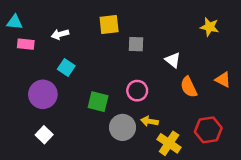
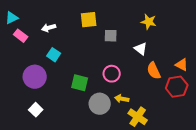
cyan triangle: (15, 22) -> (12, 18), turned -32
yellow star: (209, 27) -> (149, 22), moved
pink rectangle: (26, 44) -> (21, 36), turned 32
red hexagon: (208, 130) -> (177, 87), moved

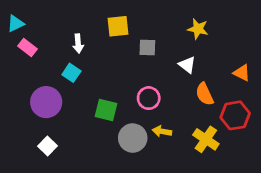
white arrow: (49, 28) -> (78, 44), moved, turned -80
orange triangle: (182, 65) -> (242, 73), moved
yellow cross: (138, 117) -> (206, 139), moved

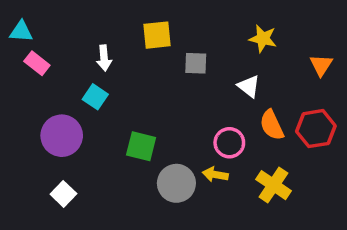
cyan triangle: (16, 24) -> (21, 32), turned 30
orange triangle: (242, 73) -> (321, 65), moved, turned 36
pink circle: (149, 98) -> (229, 143), moved
red hexagon: (235, 115) -> (316, 129), moved

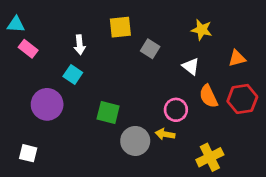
gray square: (196, 63) -> (150, 49), turned 30
orange triangle: (321, 65) -> (237, 58), moved, turned 42
yellow cross: (273, 185) -> (210, 157), moved, turned 30
white square: (63, 194) -> (28, 153), moved, turned -30

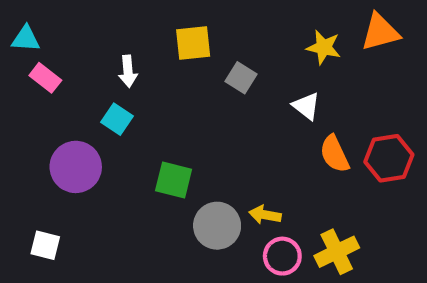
orange triangle: (237, 58) -> (380, 32), moved, size x1.4
pink circle: (176, 110) -> (282, 256), moved

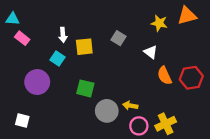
yellow square: (193, 43) -> (84, 47), moved

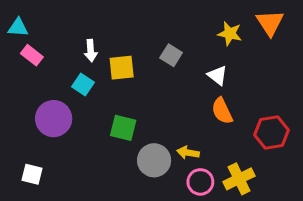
orange triangle: (187, 16) -> (270, 23), turned -48
orange semicircle: (165, 76) -> (222, 111), moved
red hexagon: (191, 78) -> (271, 132), moved

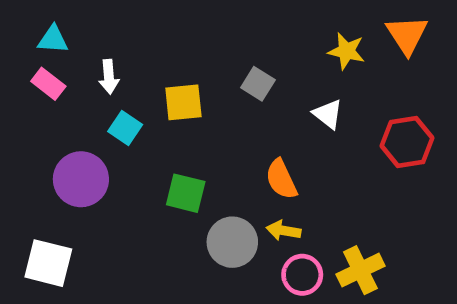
cyan triangle: (18, 27) -> (53, 39), moved
white arrow: (91, 51) -> (109, 77), moved
orange semicircle: (222, 111) -> (281, 179), moved
red hexagon: (271, 132) -> (407, 142), moved
white square: (32, 174) -> (48, 263), size x1.5

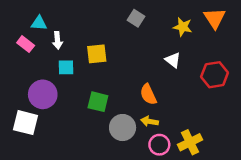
cyan triangle: (53, 39) -> (39, 23), moved
gray square: (258, 84) -> (136, 18), moved
cyan square: (125, 128) -> (66, 67), turned -35
white square: (48, 263) -> (26, 123), moved

